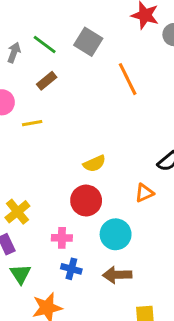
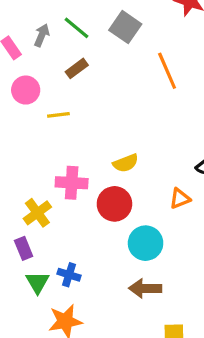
pink cross: (62, 238) -> (72, 183), moved, size x1.4
blue cross: (71, 269) -> (69, 275), moved

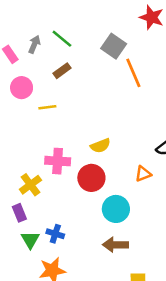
gray square: (125, 27) -> (114, 46), moved

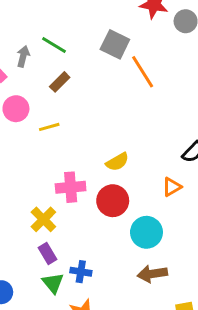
purple rectangle: (19, 213) -> (48, 253), moved

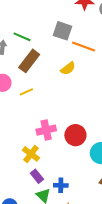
orange line: (143, 72) -> (83, 46), turned -30
brown rectangle: (60, 82) -> (29, 61), size x1.6
yellow semicircle: (117, 162) -> (68, 68), moved

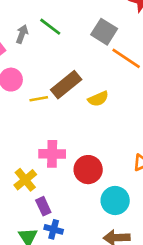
brown rectangle: (29, 61) -> (66, 85), moved
yellow semicircle: (68, 68) -> (98, 99), moved
purple rectangle: (37, 176) -> (43, 206), moved

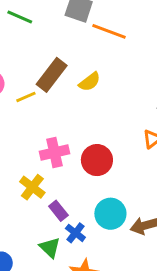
cyan circle: (115, 200) -> (110, 214), moved
blue cross: (54, 229) -> (75, 233), turned 36

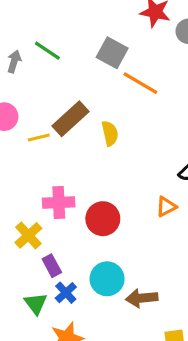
yellow semicircle: (90, 82) -> (110, 133), turned -75

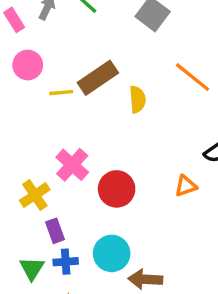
orange line: (140, 83) -> (193, 77), moved
pink cross: (59, 202) -> (72, 165), turned 36
blue cross: (66, 293) -> (66, 262), turned 30

